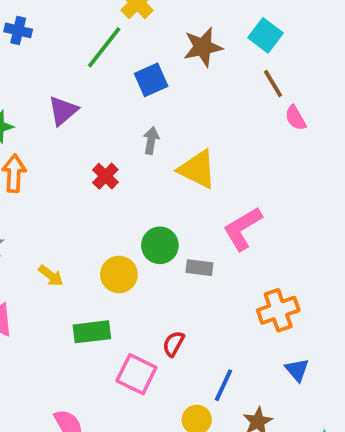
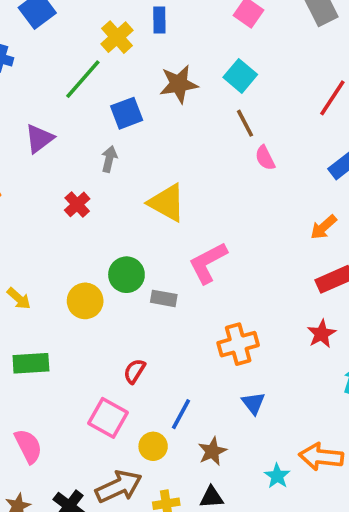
gray arrow: (151, 140) -> (109, 159), moved
green rectangle: (92, 332) -> (31, 363), moved
pink square: (136, 374) -> (108, 418), moved

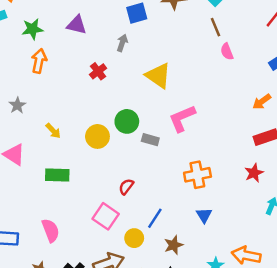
purple triangle: (39, 139) -> (77, 25), turned 45

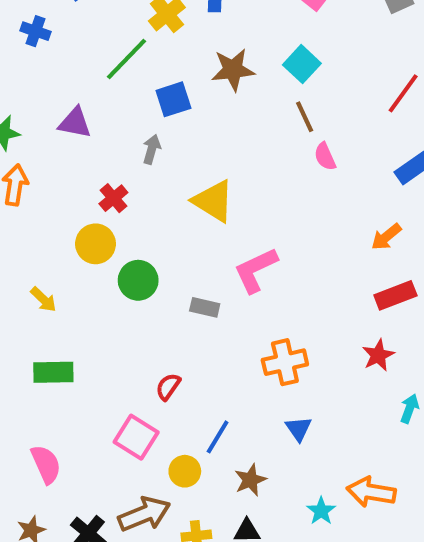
green circle: (127, 121) -> (138, 280), moved
yellow circle: (97, 136) -> (95, 244), moved

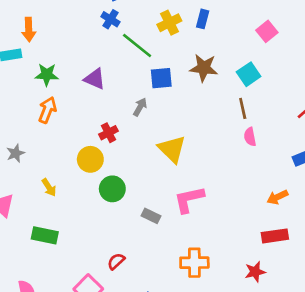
blue cross: (35, 31) -> (110, 19), moved
green line: (127, 59) -> (137, 45), turned 72

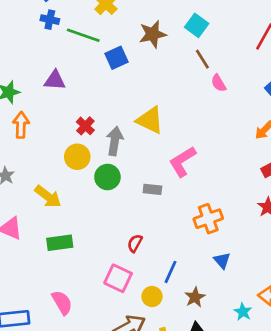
gray arrow: (140, 107) -> (115, 141), moved, size x1.5
yellow arrow: (49, 187) -> (48, 197), size x1.5

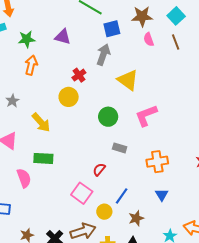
pink semicircle: (219, 83) -> (149, 39), moved
gray arrow: (115, 141) -> (103, 55), moved
green circle: (107, 177) -> (108, 117), moved
gray rectangle: (152, 189) -> (120, 148), moved
pink semicircle: (62, 303) -> (24, 178), moved

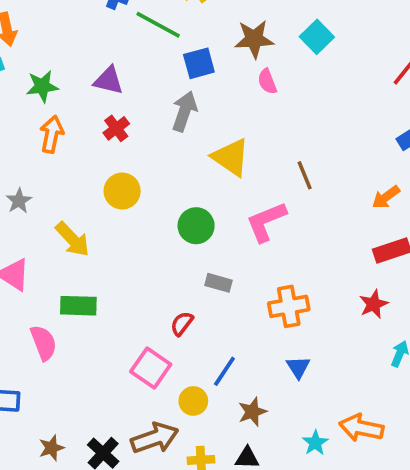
brown line: (176, 42) -> (305, 175), moved
red cross: (79, 75) -> (116, 128), moved

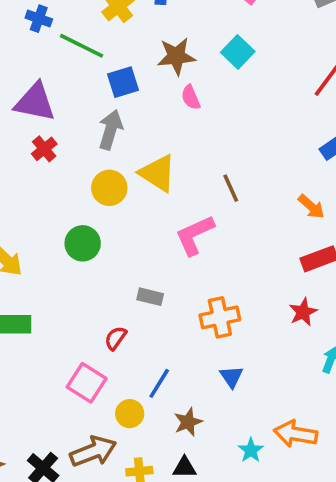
purple triangle: (109, 80) -> (35, 102), size x1.4
yellow circle: (122, 191) -> (109, 188), moved
orange arrow: (386, 197) -> (311, 207), turned -100
green circle: (196, 226) -> (83, 243), moved

